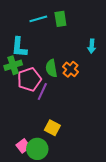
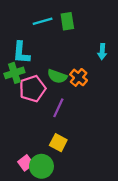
green semicircle: (51, 68) -> (57, 76), turned -60
purple line: (42, 91) -> (58, 108), moved

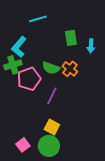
green rectangle: (67, 21) -> (71, 38), moved
cyan L-shape: (21, 53) -> (19, 47), turned 35
green circle: (41, 166) -> (49, 146), moved

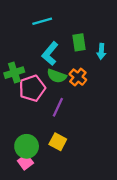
cyan L-shape: (19, 47) -> (50, 54), moved
green circle: (49, 146) -> (27, 146), moved

